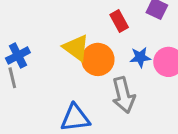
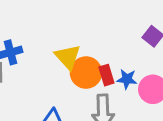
red rectangle: (119, 21) -> (106, 75), moved

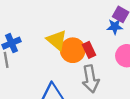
blue star: (127, 79) -> (115, 27), moved

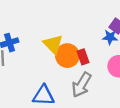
gray arrow: (91, 79) -> (82, 85), turned 35

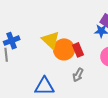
gray arrow: (82, 85) -> (78, 75), size x0.6

